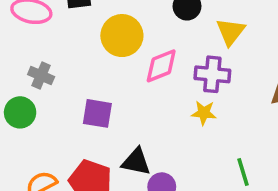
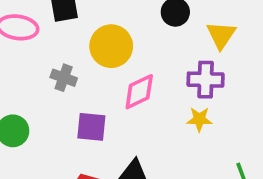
pink diamond: (161, 66) -> (139, 92), moved
gray cross: (41, 76) -> (64, 78), moved

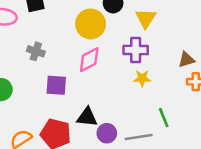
yellow circle: (111, 46) -> (91, 24), moved
yellow star: (199, 119) -> (142, 78), moved

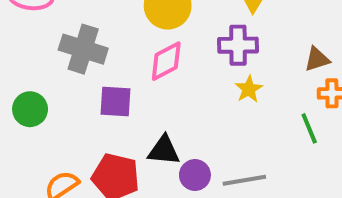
gray cross: (36, 51) -> (83, 49), size x1.6
yellow star: (142, 78) -> (249, 89), turned -30
green line: (164, 118) -> (309, 128), moved

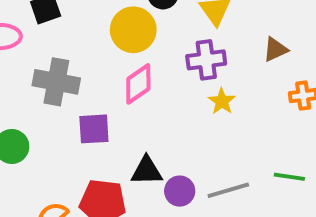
brown triangle: (317, 59) -> (275, 49), moved
green line: (309, 128) -> (289, 177), moved, turned -52

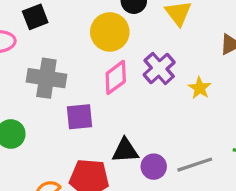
purple cross: (206, 60) -> (159, 68), moved, turned -32
yellow star: (222, 101) -> (200, 88), moved

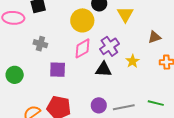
gray cross: (46, 78) -> (40, 44), size x0.6
black triangle: (125, 150) -> (104, 69), moved

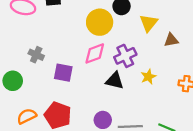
brown triangle: (154, 37) -> (171, 40), moved
gray cross: (40, 44) -> (36, 55), moved
green circle: (15, 75) -> (13, 81), moved

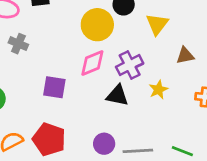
brown triangle: (171, 40) -> (185, 56), moved
gray cross: (36, 55) -> (18, 44), moved

